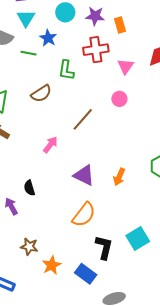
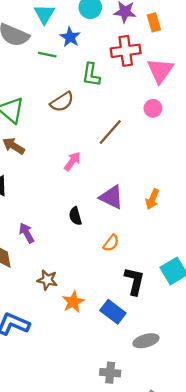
pink triangle: (126, 66) -> (160, 71), size x1.4
black semicircle: (29, 188) -> (75, 216), moved
orange semicircle: (84, 215) -> (111, 243), size x0.6

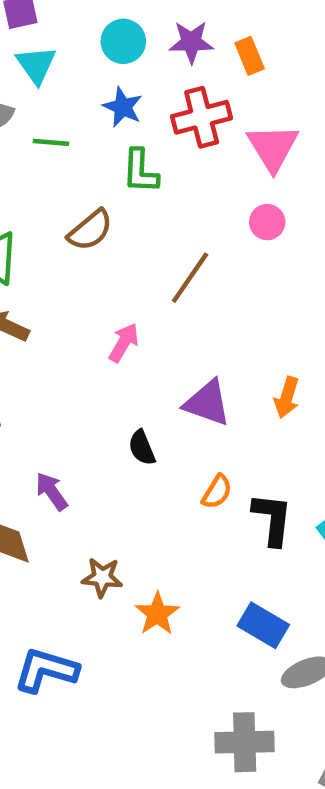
blue star: (70, 37) -> (123, 107), moved
black L-shape: (134, 281) -> (272, 519), moved
blue rectangle: (113, 312) -> (263, 625), moved
gray cross: (110, 373) -> (245, 742), size x1.4

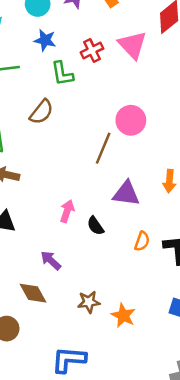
red cross: (202, 117) -> (92, 50), moved, size x0.7
pink circle: (267, 222) -> (131, 120), moved, size x1.5
brown line: (190, 278) -> (103, 148), moved
pink arrow: (124, 343) -> (67, 211), moved

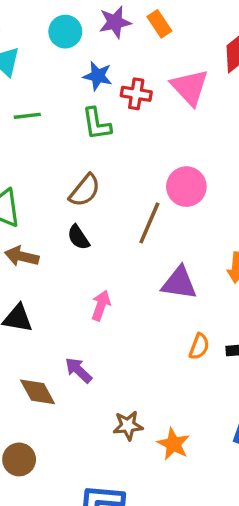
blue star: (45, 40) -> (98, 76), moved
red cross: (92, 50) -> (136, 94), turned 35
brown semicircle: (41, 112) -> (85, 190), moved
black semicircle: (95, 226) -> (78, 237), moved
brown diamond: (33, 293) -> (38, 392), moved

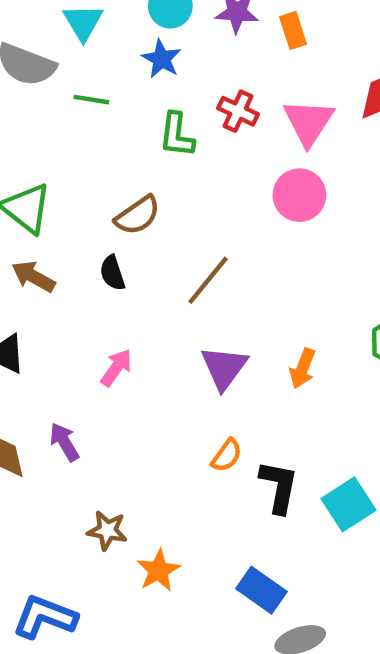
blue star: (98, 76) -> (161, 59), moved
pink circle: (186, 187) -> (299, 195), moved
purple triangle: (179, 283) -> (224, 368), turned 42

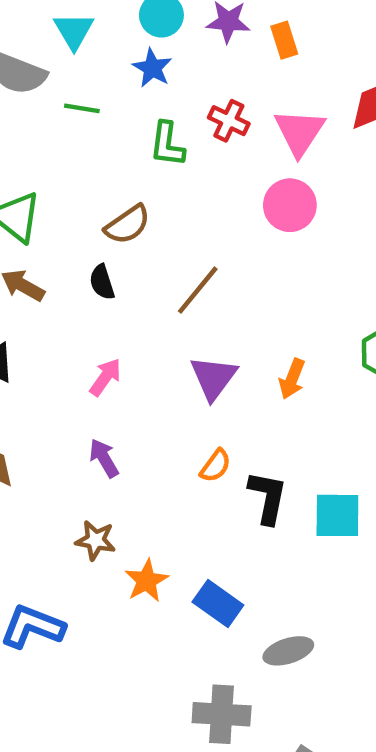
purple arrow: (64, 442) -> (104, 458), moved
cyan square: (348, 504) -> (337, 515), turned 33
blue rectangle: (261, 590) -> (218, 603), moved

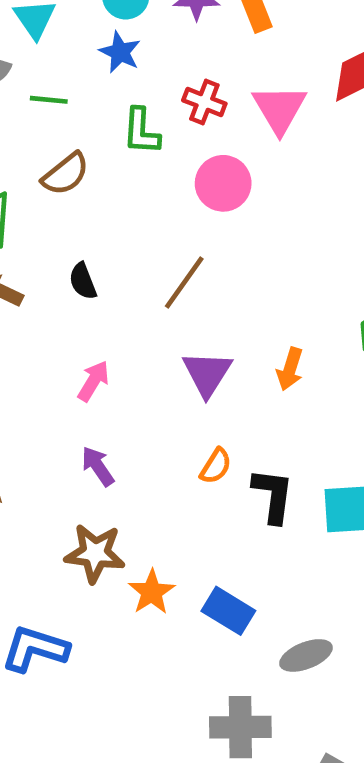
pink circle: (290, 205) -> (223, 183), moved
brown semicircle: (127, 225) -> (66, 174), moved
brown star: (95, 540) -> (95, 553), size x1.4

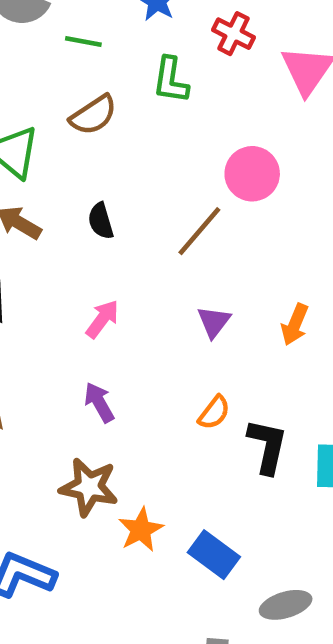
red cross: (204, 102) -> (234, 34), moved
pink circle: (223, 183) -> (252, 174), moved
purple triangle: (207, 374) -> (214, 322), size x0.7

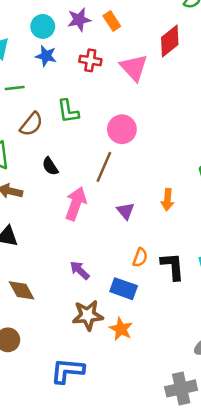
green L-shape: (171, 80) -> (68, 111), moved
black semicircle: (101, 221) -> (50, 166), moved
pink arrow: (102, 319) -> (76, 204), moved, size x1.5
blue rectangle: (214, 555) -> (124, 289), moved

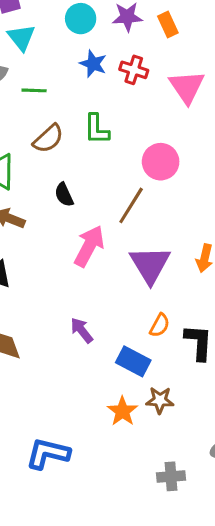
blue star: (46, 56) -> (93, 64), moved
purple triangle: (126, 211) -> (150, 265), size x1.8
brown star: (88, 315) -> (160, 400), moved, size x0.7
gray cross: (181, 388) -> (171, 476), moved, size x0.7

